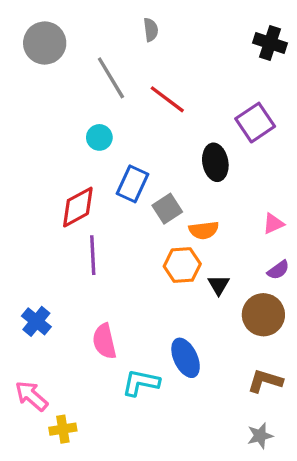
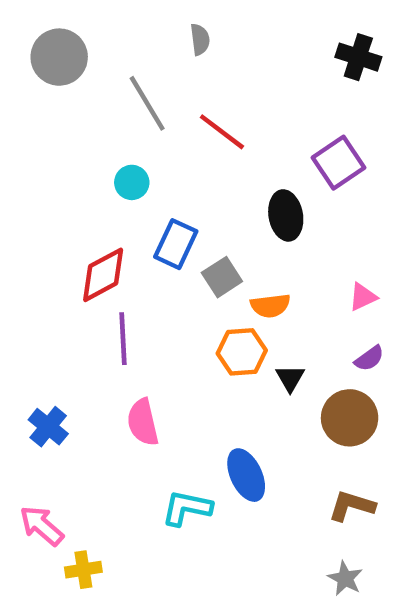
pink semicircle: (104, 341) -> (143, 422), moved
gray star: (260, 436) -> (345, 578), turned -30

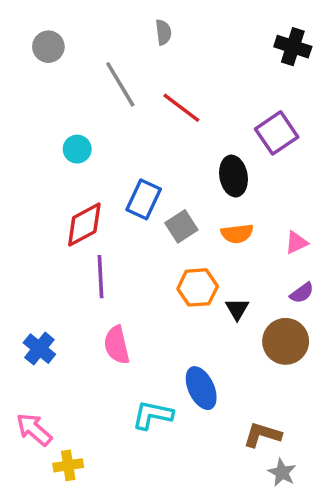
gray circle: (59, 57) -> (48, 47), size x0.7
cyan circle: (132, 182) -> (77, 149), moved
orange semicircle: (270, 306) -> (237, 234), moved
brown L-shape: (352, 506) -> (262, 435), moved

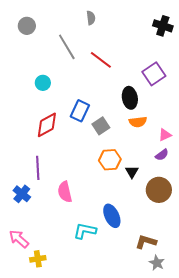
orange semicircle: (237, 234) -> (138, 122), moved
purple line: (101, 277) -> (38, 168), moved
purple semicircle: (302, 293) -> (162, 155), moved

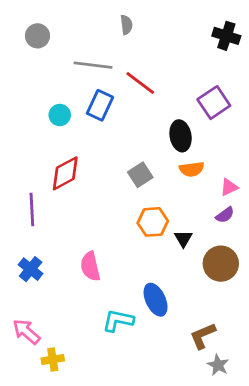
gray line: (67, 47) -> (93, 65), turned -52
blue rectangle: (80, 111) -> (100, 105), moved
purple line: (38, 168) -> (32, 209), moved
brown L-shape: (146, 242) -> (203, 336), turned -40

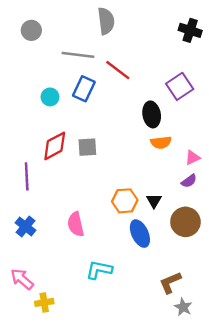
gray semicircle: (126, 25) -> (106, 21), size x1.6
gray square: (140, 175) -> (87, 147), moved, turned 30
orange hexagon: (153, 222) -> (125, 201), moved
blue ellipse: (156, 300) -> (140, 234), moved

